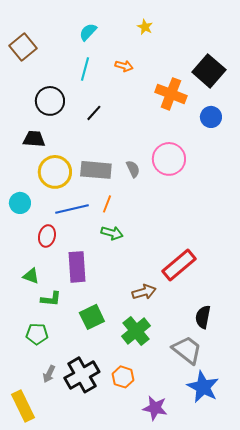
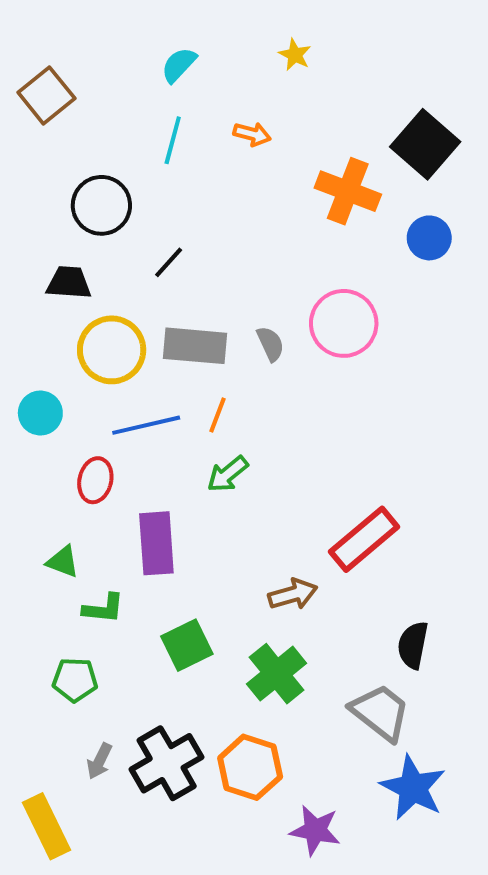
black line: (94, 113) -> (169, 262), moved
green arrow: (112, 233) -> (228, 474), turned 125
orange hexagon: (123, 377) -> (250, 767), size x1.4

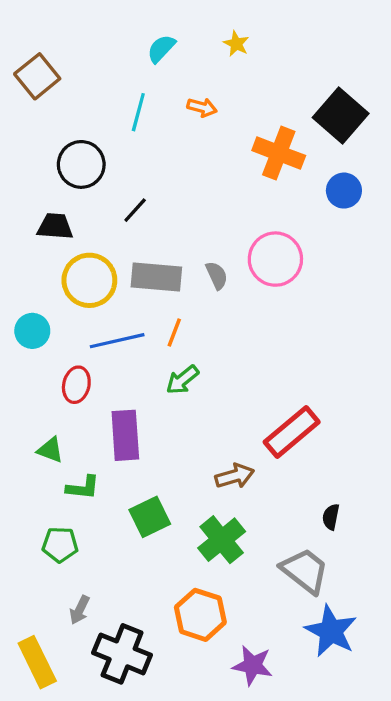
cyan semicircle: (179, 65) -> (161, 49), moved
black semicircle: (413, 645) -> (331, 517), size x0.7
black cross: (167, 763) -> (122, 654), moved, turned -38

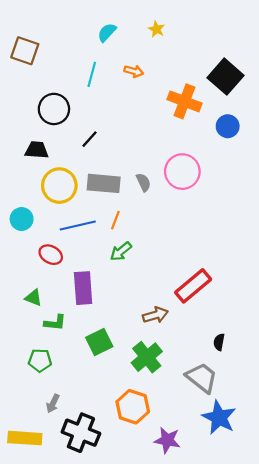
brown square: (37, 76) -> (25, 51), turned -32
red ellipse: (76, 385) -> (51, 255), turned -75
yellow rectangle: (37, 662) -> (25, 438), turned -60

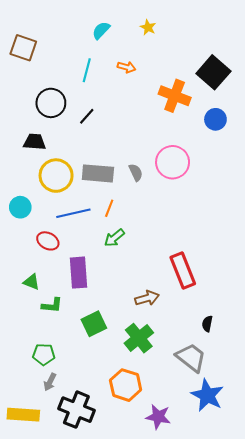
black line: (90, 139) -> (87, 116), moved
red rectangle: (193, 286) -> (183, 271), turned -72
green pentagon: (40, 360) -> (44, 354), moved

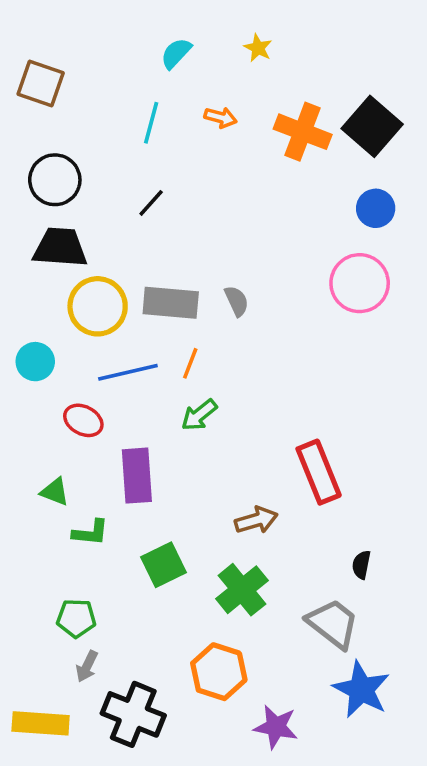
orange cross: (175, 96) -> (303, 132), moved
black circle: (51, 103) -> (55, 180), moved
black trapezoid: (35, 142) -> (60, 248), size x1.4
pink circle: (173, 162) -> (360, 283), moved

